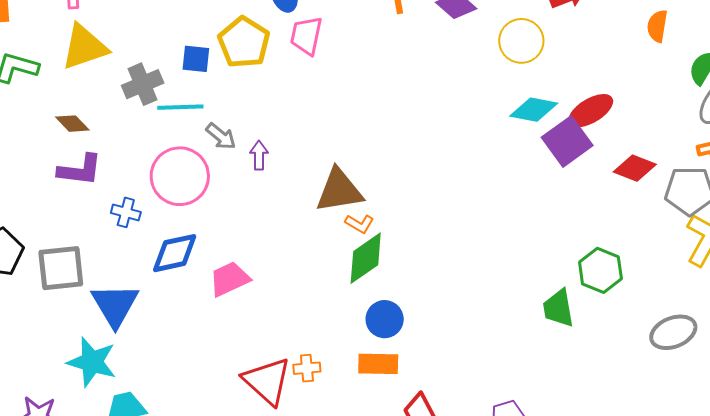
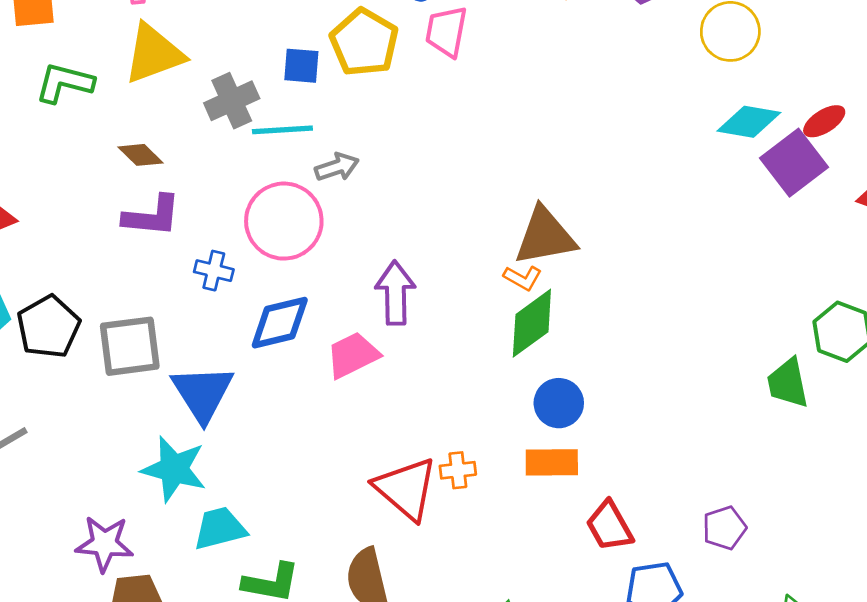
red ellipse: (591, 111) -> (824, 121), size x0.7
gray arrow: (221, 136) -> (337, 167), turned -56
purple arrow: (259, 155) -> (395, 293), moved, size x1.6
brown triangle: (339, 191) -> (545, 236), moved

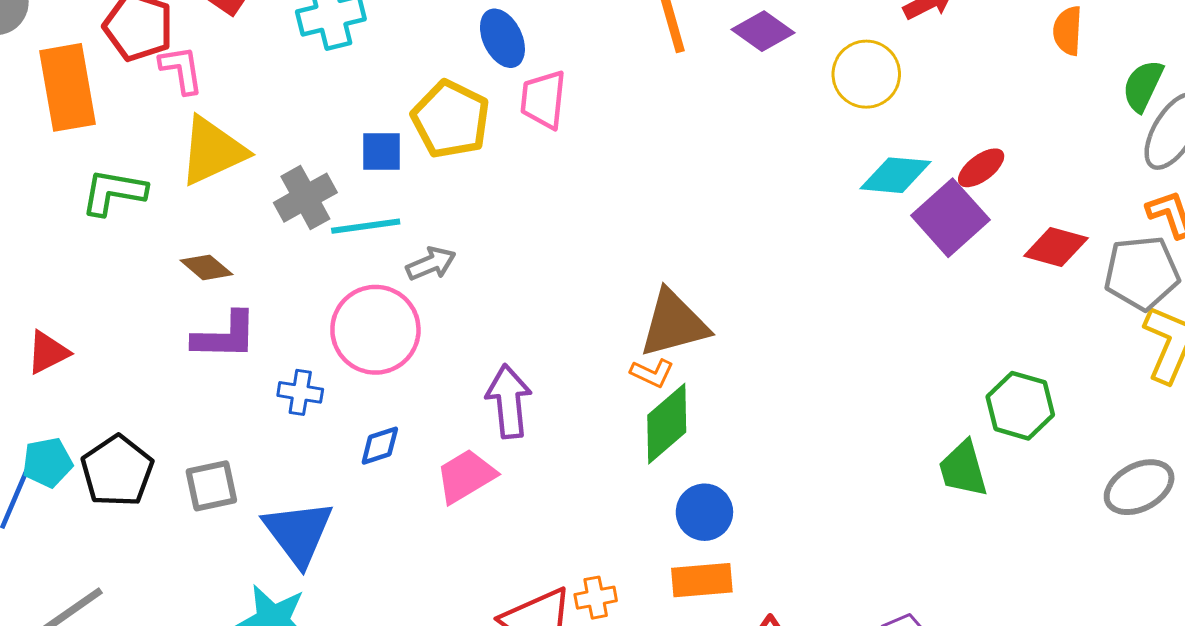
blue diamond: (280, 323) -> (380, 446), size x0.6
gray square: (130, 346) -> (211, 486), size x0.7

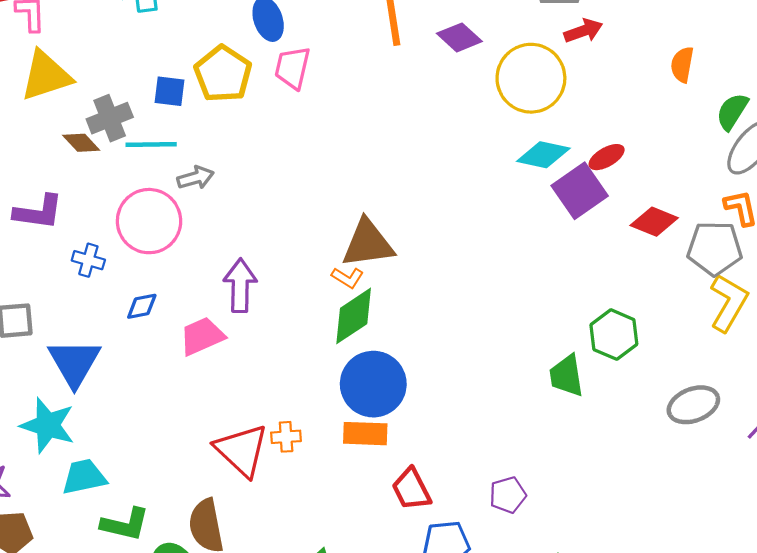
yellow circle: (866, 74) -> (531, 78), size x1.4
brown diamond: (206, 267) -> (81, 143), moved
blue circle: (704, 512) -> (373, 384), size x1.6

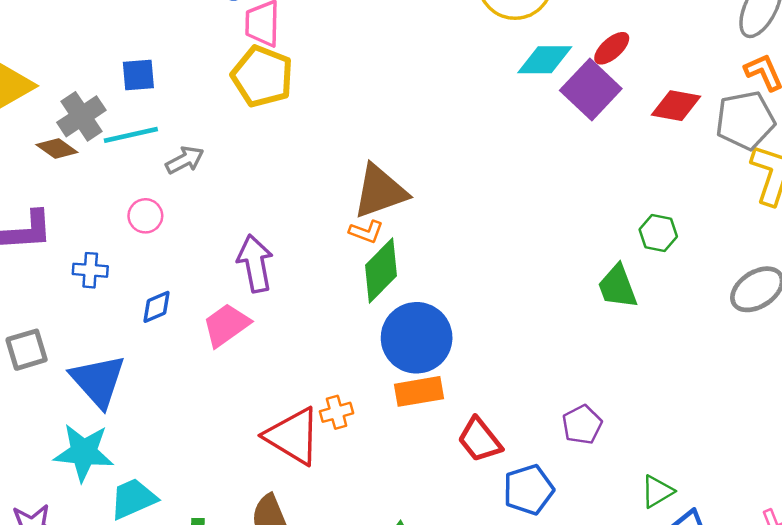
yellow pentagon: (223, 74) -> (262, 76), moved
pink circle: (149, 221) -> (145, 216), size x0.5
green hexagon: (614, 335) -> (658, 233), size x0.7

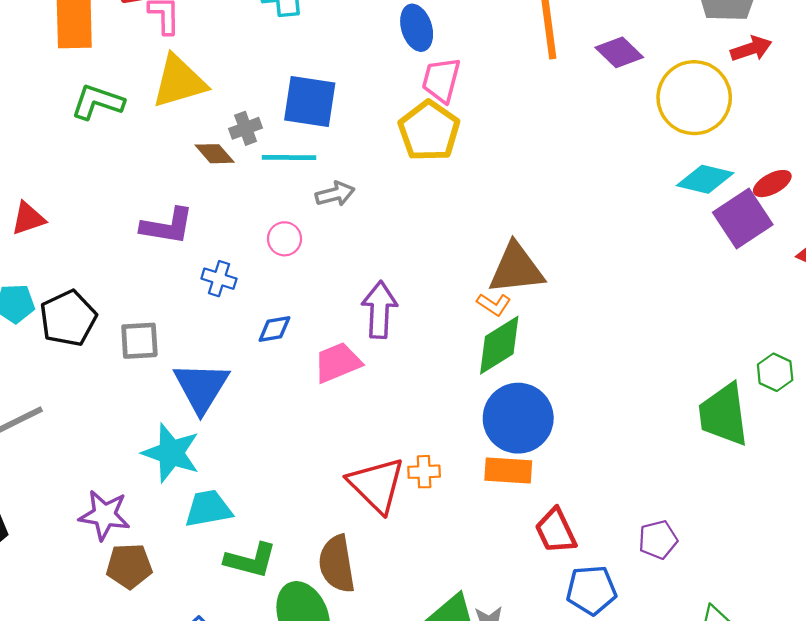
blue square: (138, 75) -> (310, 101), size x1.6
gray cross: (81, 116) -> (246, 128), size x0.7
green trapezoid: (617, 287) -> (724, 415), size x1.4

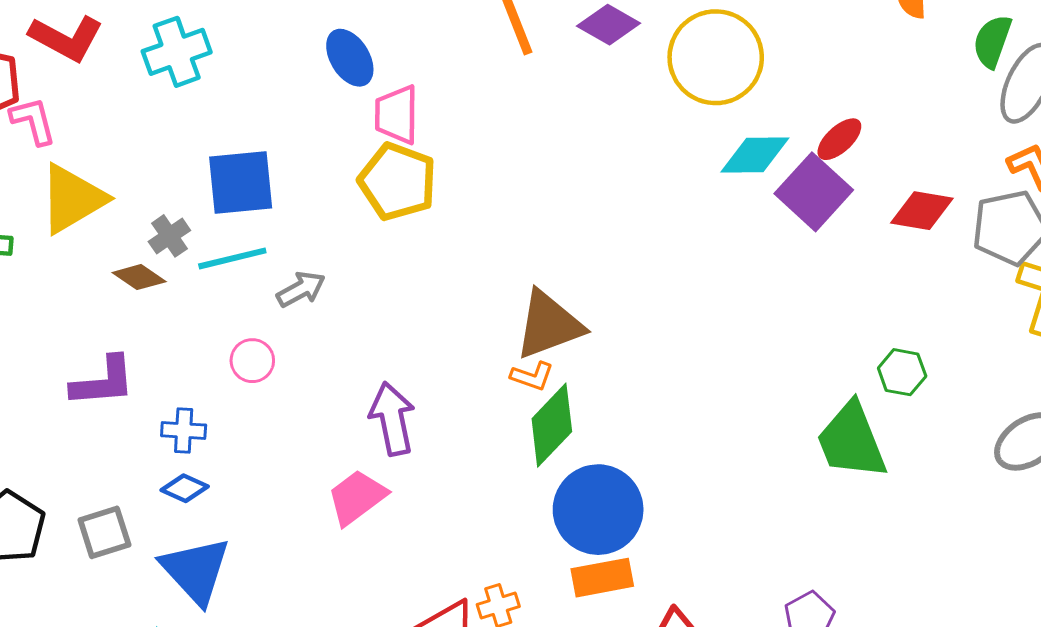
blue diamond: (274, 329) -> (185, 488), moved, turned 48

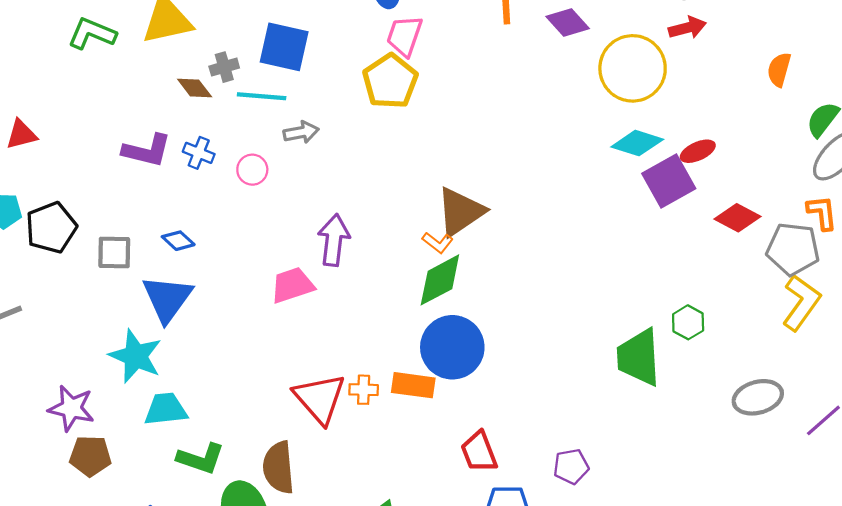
brown triangle: (549, 325) -> (460, 212), turned -32
blue cross: (184, 430) -> (199, 153), moved
orange rectangle: (602, 578) -> (413, 385), moved

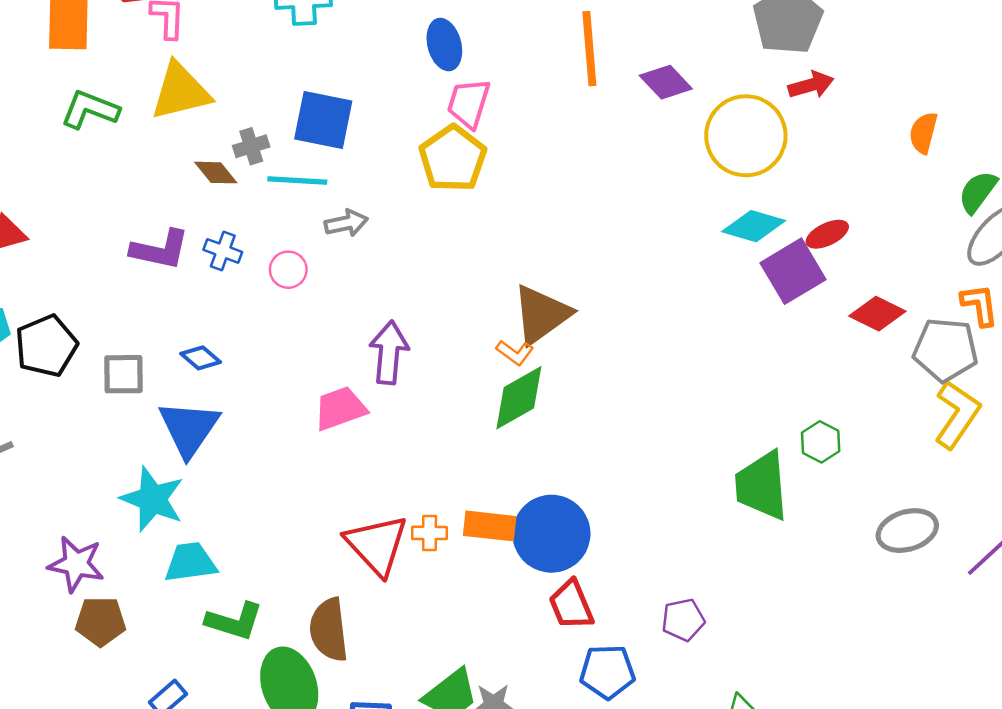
blue circle: (452, 347) -> (551, 534), moved

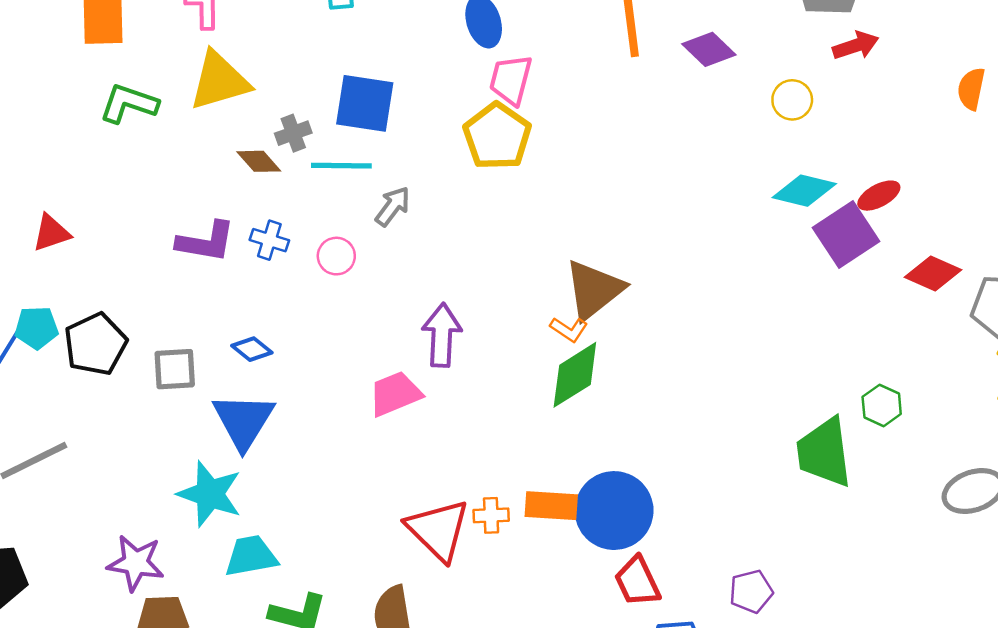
yellow circle: (746, 136) -> (792, 100), size x0.5
gray arrow: (346, 223) -> (393, 206), turned -39

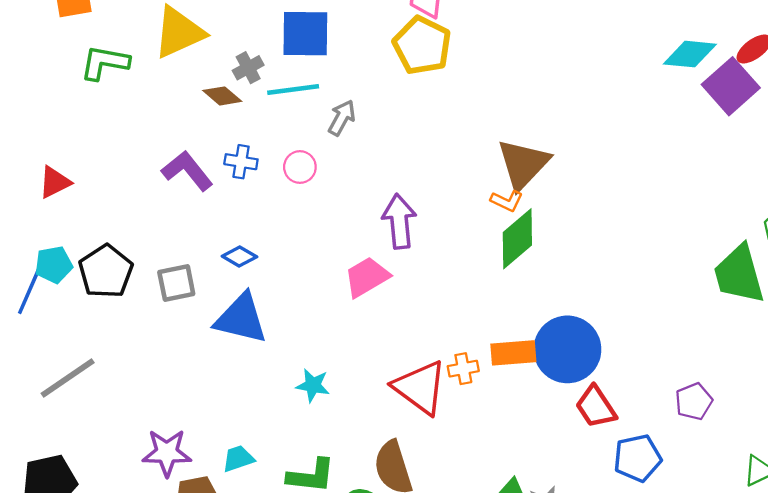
purple L-shape: (206, 242) -> (187, 171), turned -130
blue triangle: (243, 421) -> (241, 319), turned -40
cyan star: (210, 494) -> (313, 385), moved, size x0.6
cyan trapezoid: (251, 556) -> (238, 459), moved, size x0.7

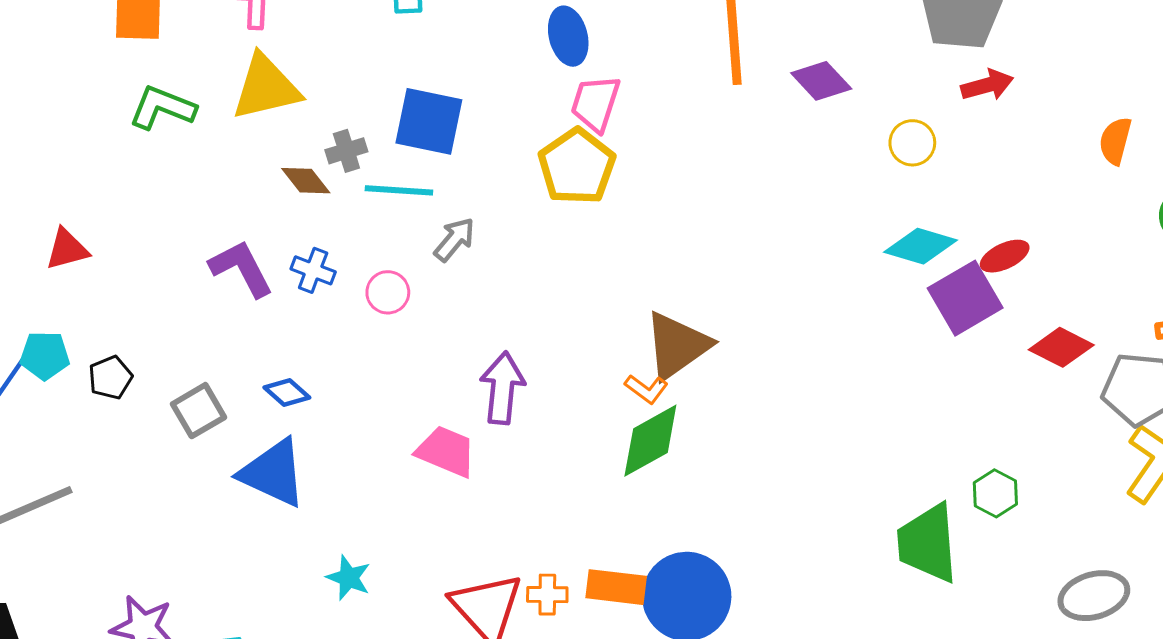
black pentagon: (106, 271) -> (110, 378), size x0.6
pink trapezoid: (367, 277) -> (446, 451), turned 42
gray square: (176, 283) -> (199, 411), turned -30

